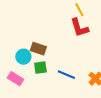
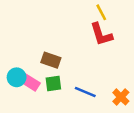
cyan circle: (23, 57) -> (17, 77), moved
pink rectangle: (15, 79) -> (30, 82), moved

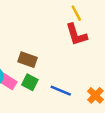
green square: (53, 83) -> (30, 82), turned 35

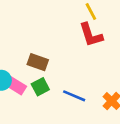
green square: (30, 82) -> (40, 87), turned 35

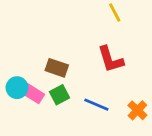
red L-shape: (91, 35) -> (111, 59), moved

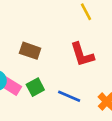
brown rectangle: (57, 68) -> (30, 51), moved

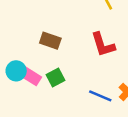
blue line: (69, 96) -> (100, 96), moved

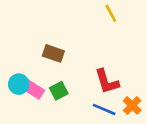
red L-shape: (103, 45) -> (107, 81), moved

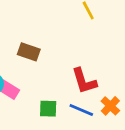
green square: (59, 91) -> (48, 109), moved, turned 30

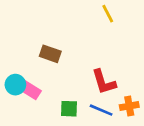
orange cross: (110, 106) -> (129, 106), turned 36

